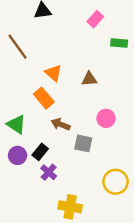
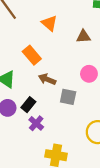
orange triangle: (53, 73) -> (49, 23), moved
brown triangle: (89, 79) -> (83, 36), moved

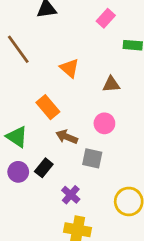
pink circle: (89, 74) -> (104, 123), moved
purple cross: (36, 123) -> (71, 195), moved

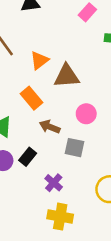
orange triangle: (69, 68) -> (39, 60), moved, turned 42
brown triangle: (111, 84) -> (67, 76), moved, size x1.5

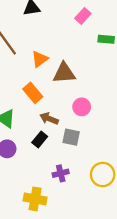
black rectangle: (28, 157) -> (40, 140), moved
purple cross: (54, 183) -> (61, 173), moved, turned 35
yellow cross: (60, 217) -> (35, 199), moved

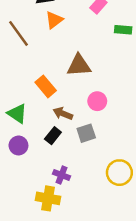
orange triangle: (40, 59) -> (54, 20), moved
gray square: (71, 137) -> (86, 133), turned -30
purple cross: (61, 173) -> (62, 175), moved, turned 35

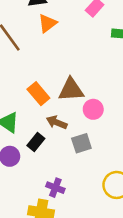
brown triangle: (79, 65) -> (71, 90), moved
black rectangle: (53, 136) -> (36, 142), moved

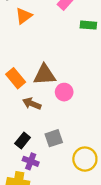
black rectangle: (36, 142) -> (23, 141), moved
gray square: (81, 143) -> (54, 138), moved

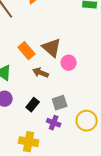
brown triangle: (45, 75) -> (52, 48), turned 45
purple cross: (31, 161) -> (54, 123), moved

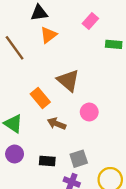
brown triangle: (52, 48) -> (68, 80), moved
black rectangle: (33, 105) -> (47, 161), turned 56

